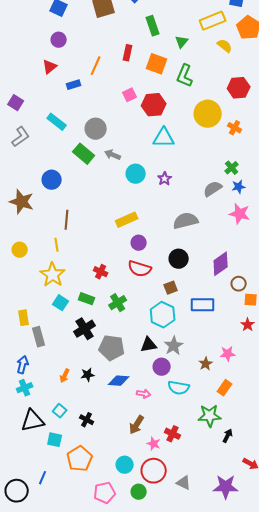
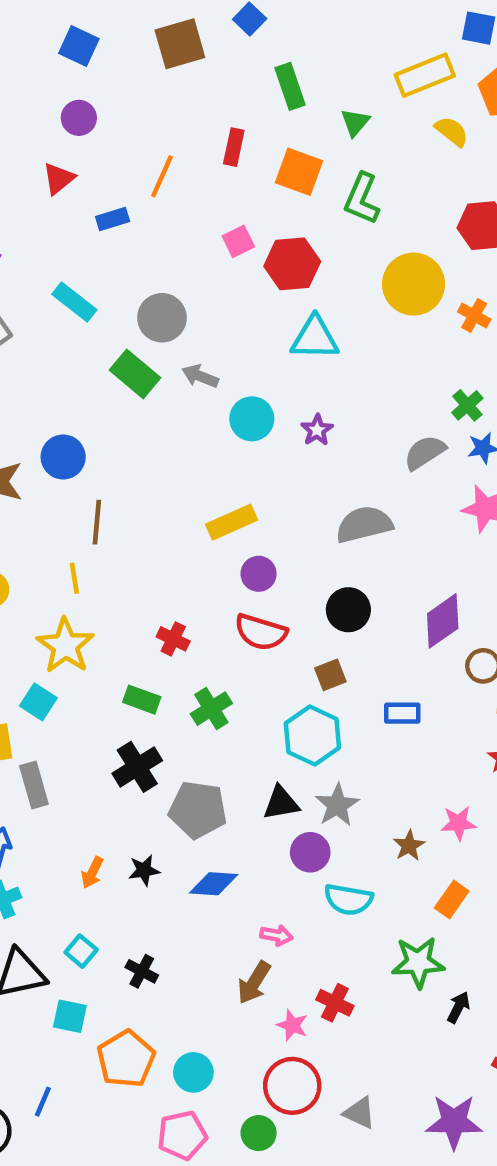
blue circle: (52, 180) -> (63, 457), moved
cyan square: (61, 303) -> (38, 702), moved
blue rectangle: (203, 305) -> (402, 713), size x0.7
pink arrow: (144, 394) -> (277, 935), moved
cyan circle: (125, 465) -> (193, 1072), moved

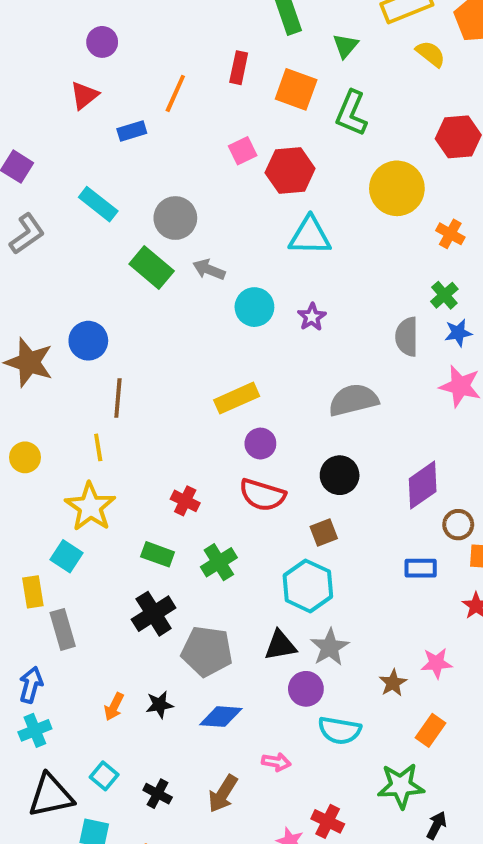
orange cross: (474, 316) -> (450, 234), moved
gray semicircle: (425, 453) -> (407, 337), turned -57
blue rectangle: (402, 713) -> (421, 568), moved
brown arrow: (254, 983) -> (223, 794), moved

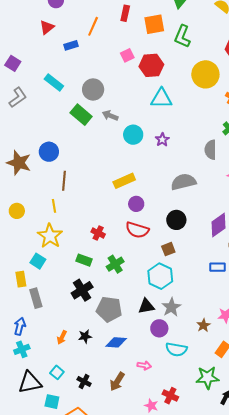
orange square: (296, 89) -> (154, 24), turned -30

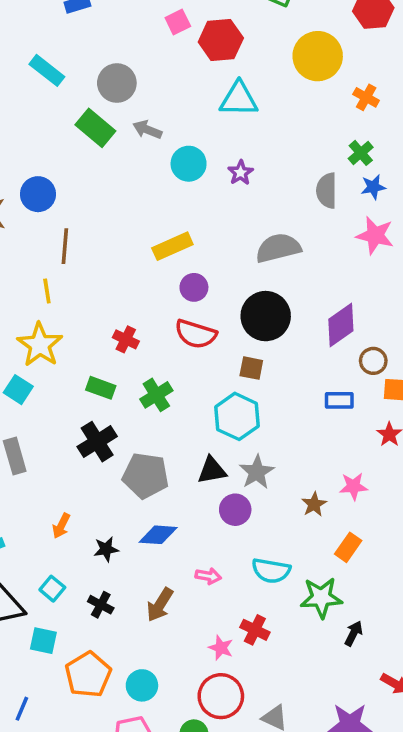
black circle: (176, 220) -> (266, 316), size x1.4
brown square: (168, 249) -> (251, 368), turned 32
black star: (85, 336) -> (106, 549), moved
cyan semicircle: (176, 349) -> (271, 571), moved

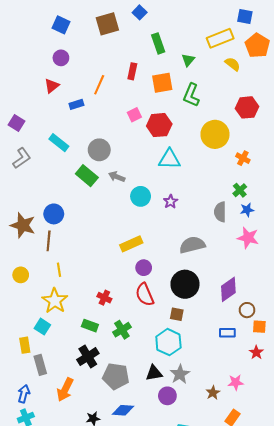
brown line: (65, 246) -> (49, 241), moved
red semicircle: (196, 334) -> (145, 295), turned 50
orange arrow: (61, 526) -> (65, 390), moved, size x1.6

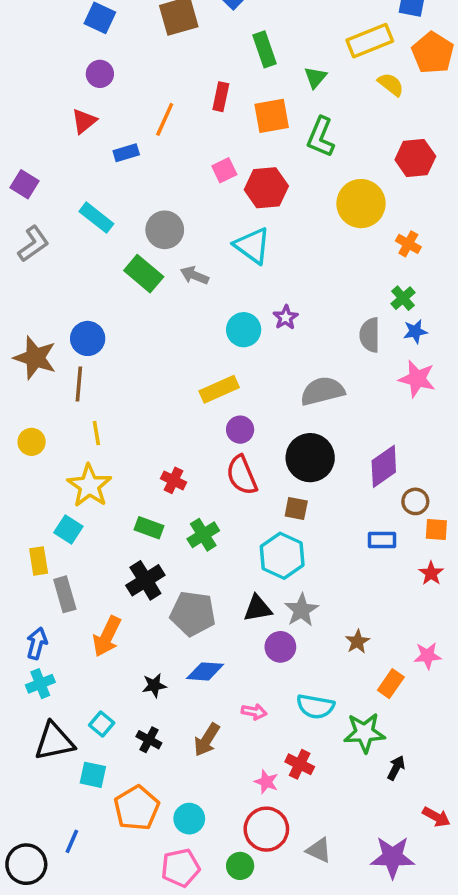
cyan triangle: (169, 159) -> (252, 246), moved, turned 35
cyan circle: (141, 196) -> (244, 330), moved
pink star: (236, 382) -> (428, 656), moved

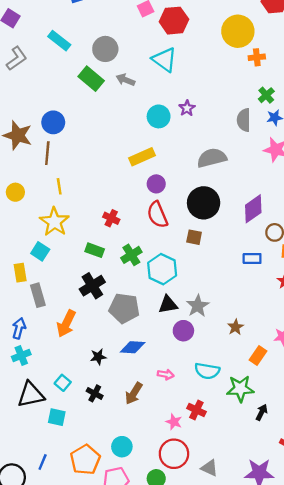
orange cross: (408, 244) -> (257, 57), moved, turned -35
cyan hexagon: (282, 556) -> (162, 269), moved
orange pentagon: (137, 808) -> (85, 460), moved

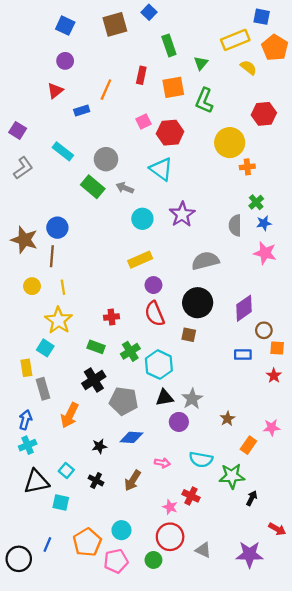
purple star: (187, 108) -> (182, 214), size x1.6
cyan circle: (159, 116) -> (142, 219), moved
yellow circle: (15, 192) -> (32, 286), moved
red cross: (111, 218) -> (112, 317), turned -32

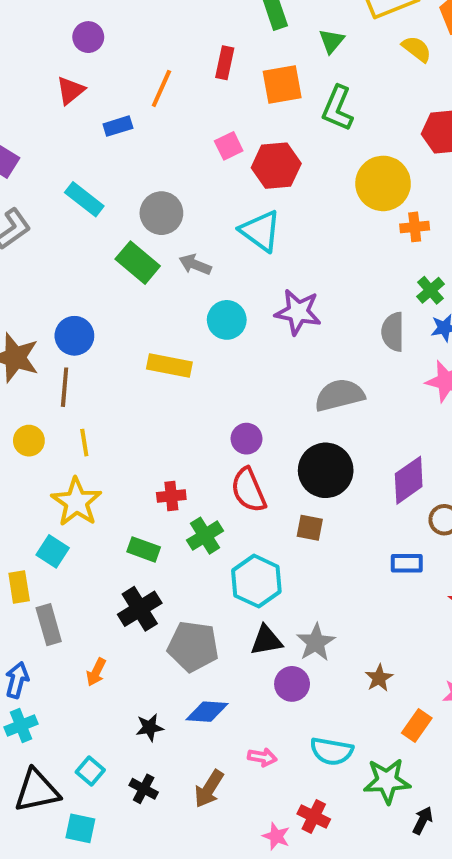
purple star: (182, 214) -> (298, 312), turned -30
yellow rectangle: (140, 260) -> (169, 365), moved, turned 35
green cross: (130, 351) -> (205, 536), moved
orange arrow: (70, 415) -> (96, 672), size x0.6

